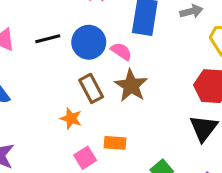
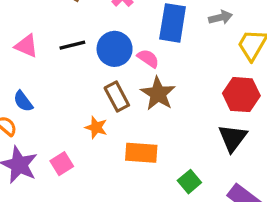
orange rectangle: (115, 143) -> (141, 153), size x1.4
pink square: (85, 158) -> (62, 164), moved

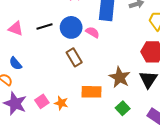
brown star: (158, 94) -> (120, 77), moved
orange star: (96, 127) -> (61, 103), moved

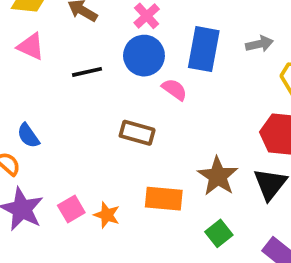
blue circle: (71, 27) -> (144, 56), moved
pink triangle: (16, 29) -> (31, 46), moved
brown rectangle: (74, 57) -> (137, 133), turned -48

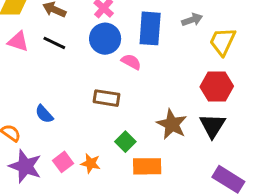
black line: (87, 72) -> (54, 43), moved, turned 45
blue semicircle: (28, 136) -> (44, 114), moved
orange rectangle: (164, 199) -> (147, 166), moved
green square: (219, 233) -> (125, 142), moved

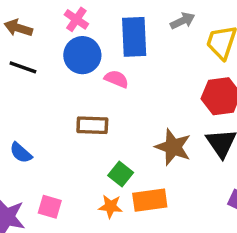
pink square: (63, 162) -> (50, 207), turned -30
orange star: (91, 163) -> (111, 206), moved

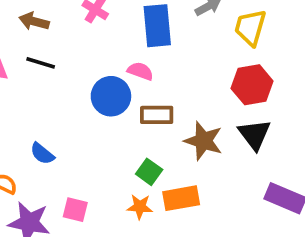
blue circle: (82, 55) -> (111, 96), moved
brown rectangle: (92, 125) -> (157, 115), moved

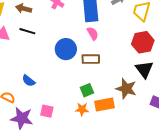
pink semicircle: (140, 71) -> (93, 33), moved, turned 40
brown star: (203, 141) -> (126, 89), moved
green square: (149, 172) -> (87, 90), turned 32

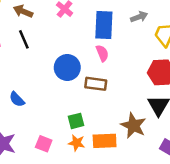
black line: (27, 31) -> (24, 39), turned 42
green square: (87, 90) -> (76, 121), moved
pink square: (47, 111) -> (44, 144), moved

